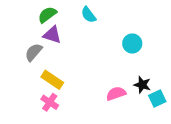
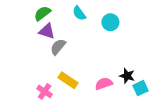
cyan circle: (132, 43) -> (110, 22), moved
gray semicircle: (34, 52) -> (58, 47), moved
yellow rectangle: (52, 80) -> (68, 80), moved

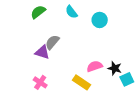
purple triangle: (47, 31) -> (42, 52), moved
yellow rectangle: (68, 80) -> (81, 82), moved
pink semicircle: (104, 84) -> (95, 66), moved

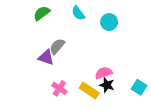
black star: (115, 68) -> (107, 85), moved
cyan square: (127, 79) -> (139, 87), turned -32
pink cross: (40, 82) -> (59, 88), moved

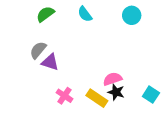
cyan circle: (109, 22) -> (132, 15), moved
gray semicircle: (57, 46) -> (38, 50), moved

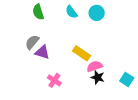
green semicircle: (45, 14) -> (38, 12), turned -70
cyan circle: (132, 15) -> (97, 13), moved
yellow rectangle: (97, 98) -> (81, 53), moved

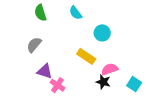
cyan circle: (97, 13) -> (102, 33), moved
purple triangle: (42, 52) -> (45, 71), moved
pink semicircle: (95, 66) -> (110, 69), moved

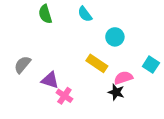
gray semicircle: (34, 45) -> (22, 65), moved
cyan square: (134, 84) -> (151, 65), moved

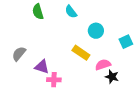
cyan square: (151, 65) -> (126, 42), moved, turned 32
black star: (116, 92) -> (112, 77), moved
pink cross: (64, 96) -> (54, 80), turned -32

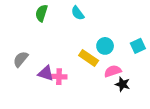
green semicircle: (38, 12) -> (41, 13), turned 35
cyan circle: (96, 31) -> (105, 46), moved
pink cross: (54, 80) -> (59, 77), moved

